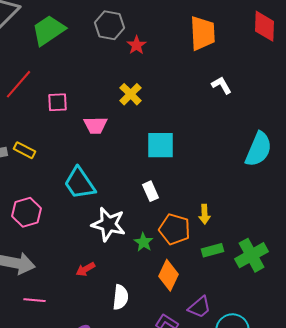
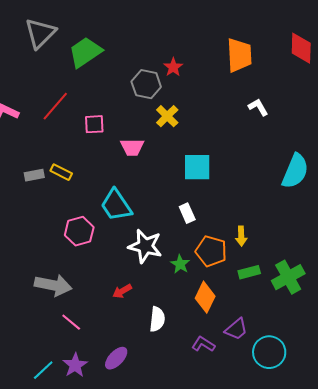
gray hexagon: (110, 25) -> (146, 84), moved
pink hexagon: (26, 212) -> (79, 231), moved
pink line: (34, 300) -> (71, 322), turned 35

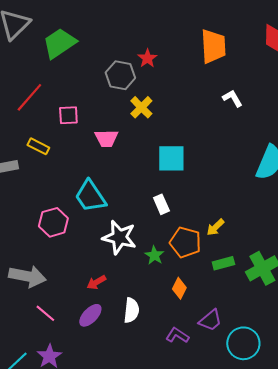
yellow rectangle: (61, 172) -> (38, 146), moved
yellow arrow: (241, 236) -> (215, 227), turned 48
orange diamond: (205, 297) -> (179, 288), size x0.7
purple ellipse: (116, 358) -> (90, 315), moved

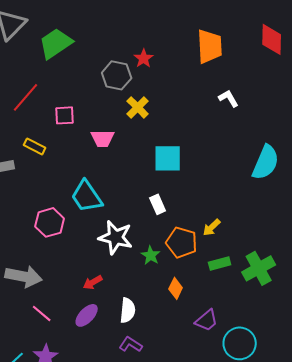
purple L-shape: (177, 335) -> (131, 344), moved

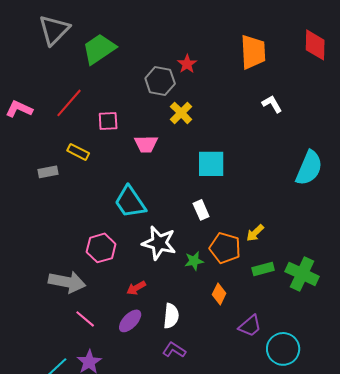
pink hexagon: (50, 222) -> (101, 248), moved
green star: (151, 255) -> (194, 261), turned 30
green cross: (259, 268) -> (302, 274), turned -36

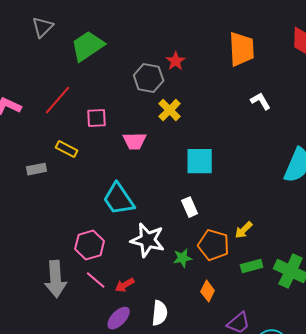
gray triangle: (54, 30) -> (43, 27), size x0.7
gray arrow: (67, 282) -> (56, 279), turned 75
pink line: (85, 319) -> (96, 280), moved

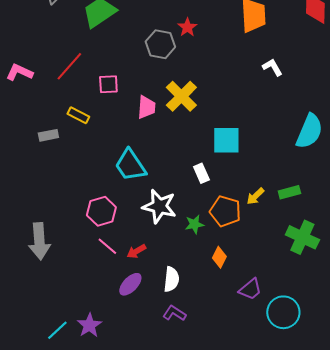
yellow cross: (170, 110) -> (181, 96), moved, size x1.4
pink trapezoid: (135, 141) -> (146, 107), turned -85
cyan square: (200, 161) -> (226, 140), moved
green rectangle: (252, 266) -> (289, 192), moved
gray arrow: (56, 279) -> (39, 241), moved

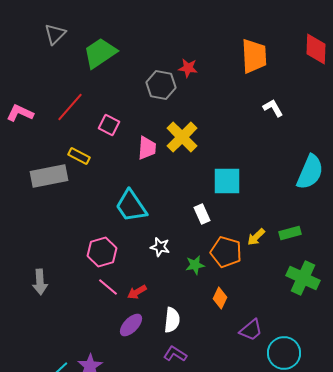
red star: (187, 27) -> (188, 68), turned -30
pink square: (108, 84) -> (109, 125), turned 30
gray rectangle: (48, 135) -> (49, 176), size x1.8
white star: (159, 206) -> (160, 247), size x0.6
gray arrow: (39, 241) -> (40, 282), size x0.7

